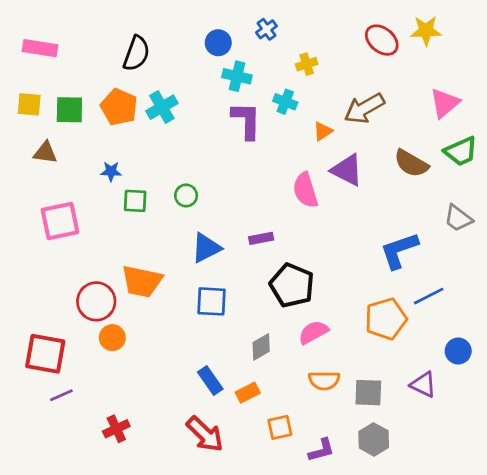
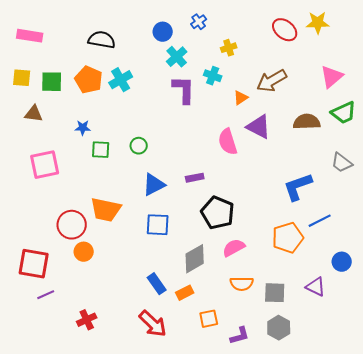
black semicircle: (136, 53) -> (102, 40), turned -100
cyan cross: (237, 76) -> (177, 57), turned 35
brown semicircle: (411, 163) -> (307, 122), turned 148
gray diamond: (261, 347) -> (195, 259), size x1.4

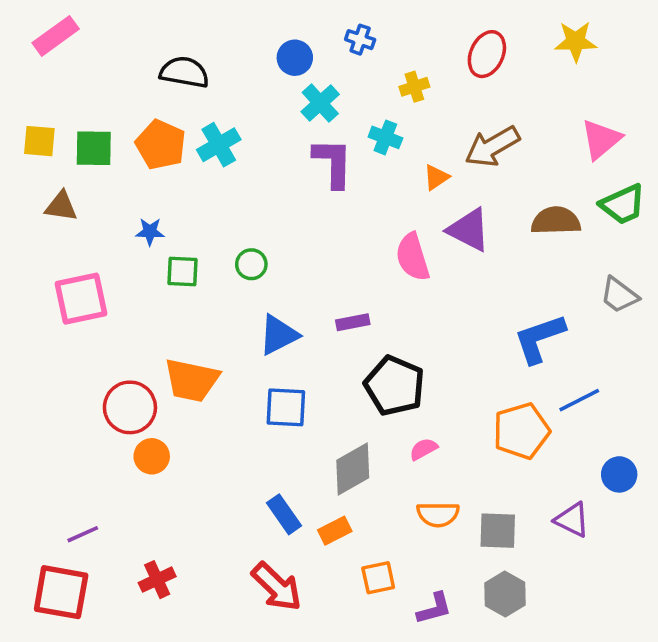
blue cross: (199, 22) -> (360, 40), turned -35
red ellipse: (285, 30) -> (487, 54), moved, turned 75
pink rectangle: (30, 36) -> (56, 36), moved, turned -45
pink semicircle: (234, 248) -> (423, 449), size x0.7
red square: (34, 264) -> (61, 592), moved

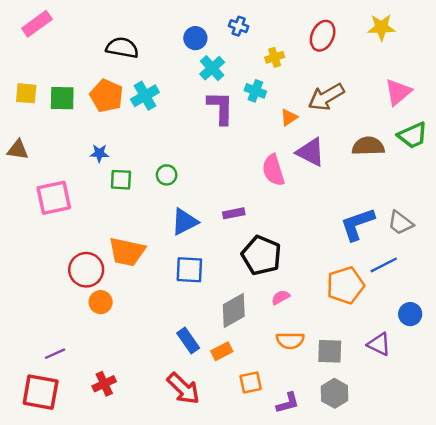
brown triangle: (61, 206) -> (18, 150), moved
gray trapezoid: (619, 295) -> (401, 223), moved

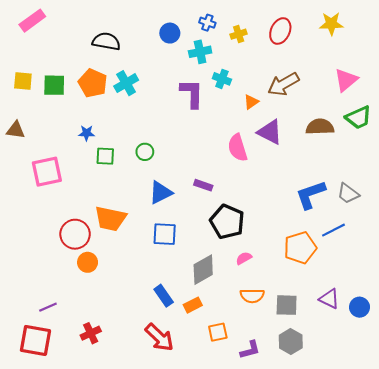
yellow cross: (275, 57) -> (239, 34), moved
cyan cross: (212, 68) -> (200, 52), moved, turned 30
purple rectangle: (234, 213) -> (203, 185), turned 30
blue circle: (410, 314) -> (359, 307), moved

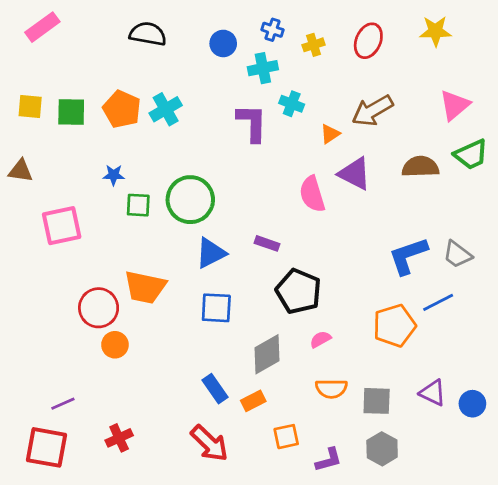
black semicircle: (106, 41) -> (148, 34), moved
green circle: (145, 152) -> (190, 200), size x2.0

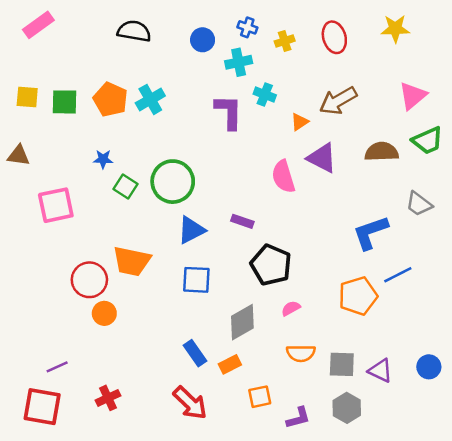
red ellipse: (368, 41) -> (334, 37), turned -40
green square: (138, 205) -> (125, 187), turned 30
gray trapezoid: (457, 254) -> (419, 204), moved
purple triangle: (433, 393) -> (380, 371), moved

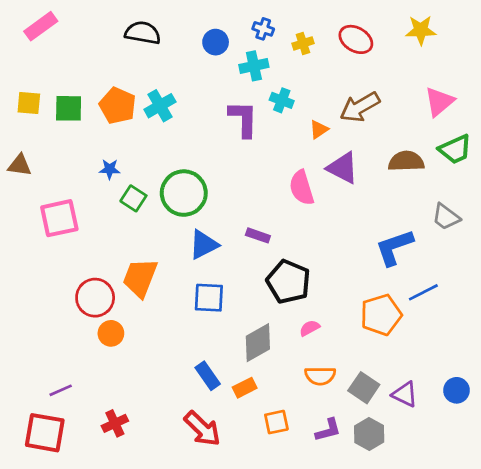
red ellipse: (334, 37) -> (356, 39), turned -44
orange trapezoid: (132, 261) -> (140, 278), turned 99
gray square: (342, 364) -> (364, 388), turned 32
purple L-shape: (298, 418) -> (328, 430), moved

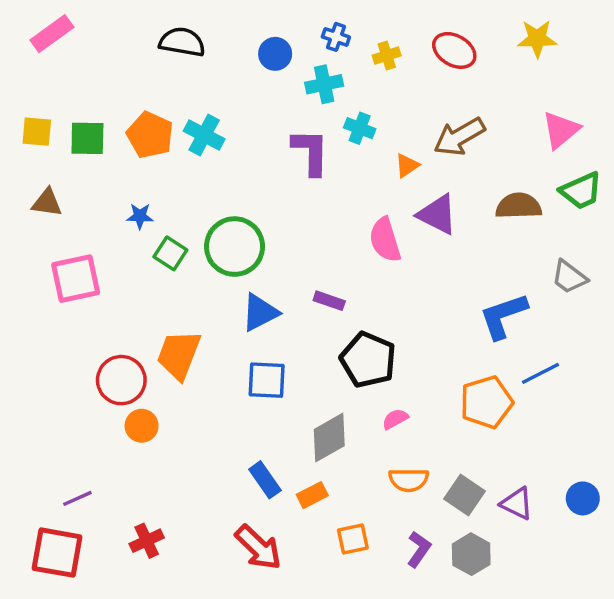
cyan cross: (160, 106) -> (204, 135), turned -32
brown triangle: (20, 165) -> (47, 203), moved
purple L-shape: (328, 430) -> (419, 549), turned -40

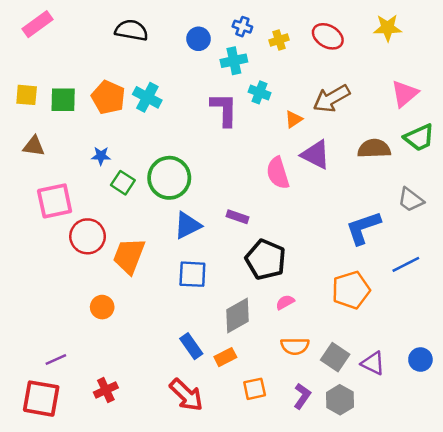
blue line: (541, 373) -> (406, 264), moved
red circle: (121, 380) -> (88, 236), moved

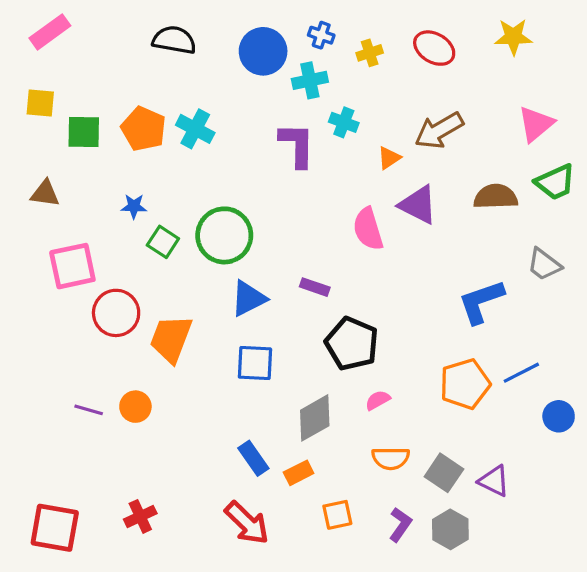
blue circle: (199, 39) -> (263, 51), size x1.5
yellow square: (27, 95) -> (40, 103), moved
blue line: (406, 264) -> (521, 373), moved
purple line: (56, 360) -> (89, 410), moved, turned 40
blue circle: (420, 360) -> (559, 416), moved

